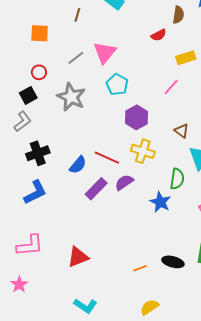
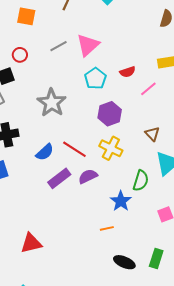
red semicircle: (159, 35) -> (128, 72), moved
gray star: (71, 97) -> (52, 103), moved
orange line: (140, 268) -> (107, 228), moved

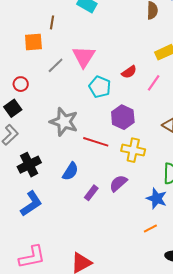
orange square: (26, 16) -> (33, 42), moved
red line: (74, 149) -> (96, 142), moved
purple rectangle: (59, 178) -> (91, 193), size x0.7

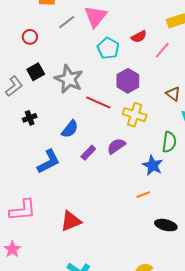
black square: (13, 108) -> (36, 72), moved
black cross: (29, 165) -> (30, 118), size x0.6
blue L-shape: (31, 204) -> (49, 162), moved

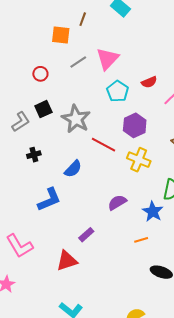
purple semicircle: (116, 146) -> (117, 202), moved
purple rectangle: (88, 153) -> (86, 235), moved
pink L-shape: (23, 210) -> (20, 246), turned 60

